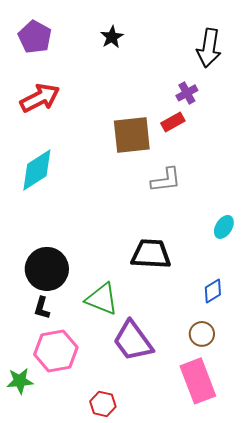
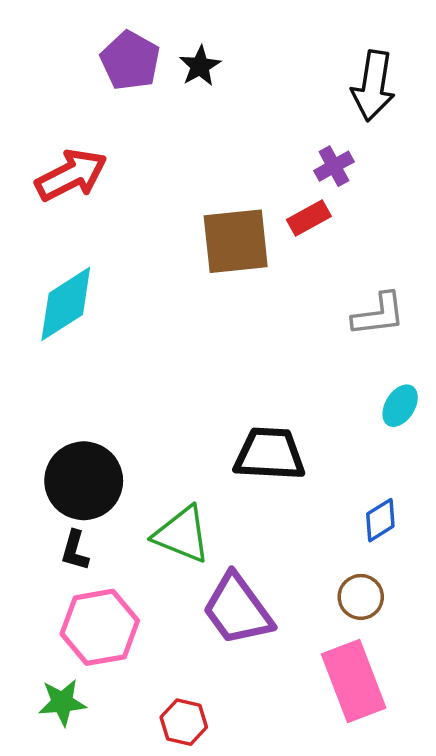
purple pentagon: (35, 37) -> (130, 61), moved
gray L-shape: (166, 180) -> (379, 315), moved
green star: (20, 381) -> (62, 702), moved

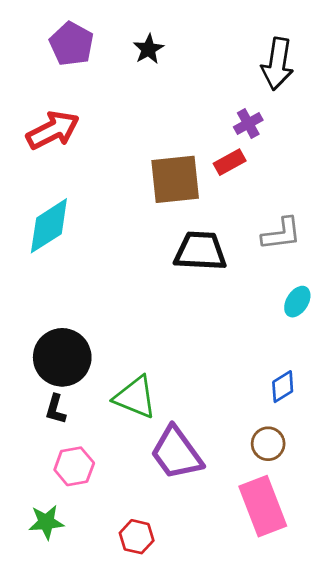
purple pentagon: (130, 61) -> (71, 44), moved
black trapezoid: (270, 454) -> (200, 251), moved
pink hexagon: (100, 627) -> (74, 466), size x0.7

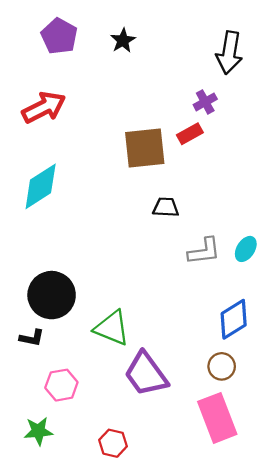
gray L-shape: (281, 234) -> (204, 251), moved
black trapezoid: (200, 251) -> (166, 207), size x0.6
blue diamond: (283, 387) -> (234, 319), size x1.5
black L-shape: (56, 409) -> (32, 338), moved, turned -95

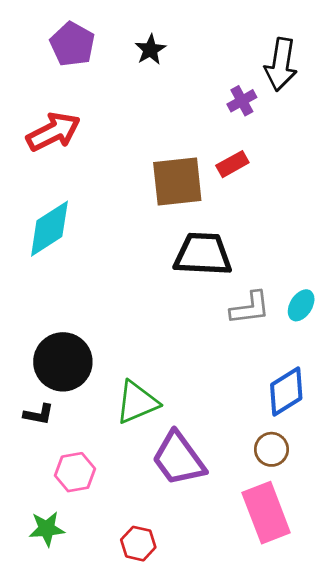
purple cross: (205, 102) -> (242, 101), moved
black trapezoid: (166, 207) -> (203, 254), size x1.8
green triangle: (112, 328) -> (137, 402), turned -45

